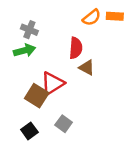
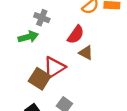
gray cross: (29, 30) -> (42, 18), moved
red semicircle: (76, 48) -> (76, 35), turned 30

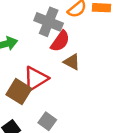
gray cross: (42, 18) -> (49, 22), moved, size x1.5

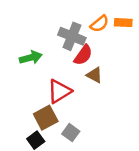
brown square: (19, 92) -> (46, 118), moved, turned 30

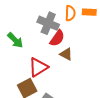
orange semicircle: (99, 24) -> (70, 13), turned -49
green arrow: (31, 58) -> (15, 40), turned 60

